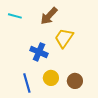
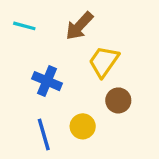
blue cross: (39, 52) -> (47, 81), moved
brown circle: (75, 81) -> (118, 100), moved

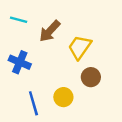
brown arrow: (79, 26) -> (50, 31), moved
blue cross: (47, 81) -> (20, 62), moved

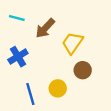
blue cross: (20, 62) -> (18, 57), turned 36

